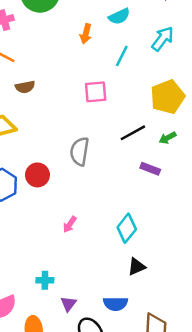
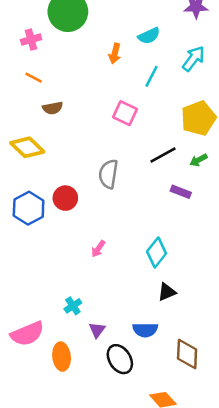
pink square: (96, 92) -> (125, 113), turned 30
cyan cross: (45, 280) -> (73, 306), turned -35

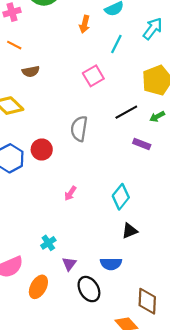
pink square: (125, 113) -> (93, 76), turned 35
brown diamond: (187, 354) -> (147, 301), moved
orange ellipse: (62, 357) -> (38, 287), turned 35

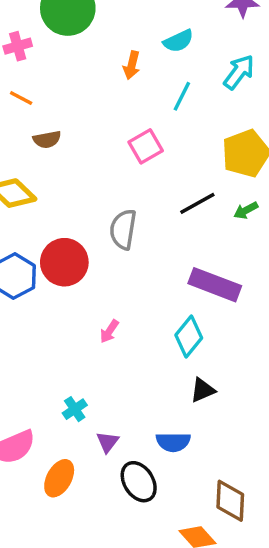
purple rectangle: (142, 144) -> (215, 285), moved, size x1.8
red circle: (42, 149) -> (64, 262), size x1.4

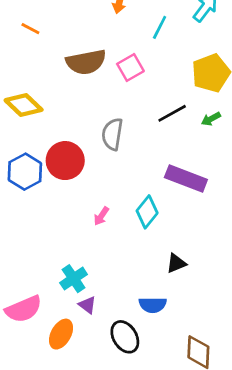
brown semicircle: (47, 139) -> (86, 62), moved, size x1.8
cyan diamond: (189, 337) -> (147, 212), moved
cyan cross: (75, 409) -> (74, 279), size x1.4
purple triangle: (108, 442) -> (87, 305), moved, turned -30

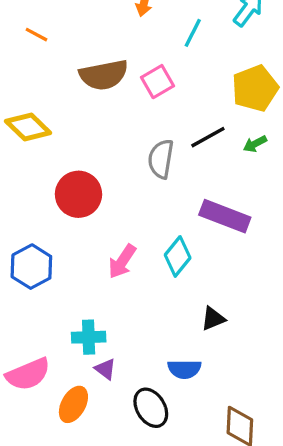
gray semicircle: (112, 134) -> (161, 159), moved
blue hexagon: (25, 172) -> (31, 267), moved
pink arrow: (101, 216) -> (122, 261), size x1.5
cyan cross: (74, 279) -> (89, 337), turned 32

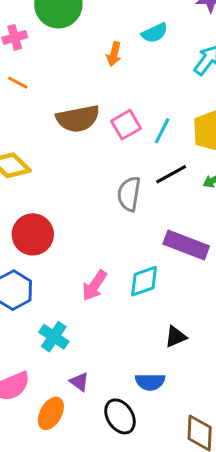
cyan line: (193, 33) -> (162, 131), moved
red circle: (78, 194) -> (33, 234), moved
cyan diamond: (178, 256) -> (144, 281), turned 32
cyan cross: (89, 337) -> (54, 337), moved, turned 36

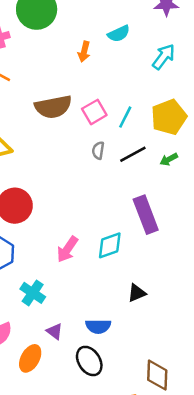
gray semicircle: (129, 194) -> (98, 150), moved, size x0.6
purple rectangle: (186, 245) -> (146, 215), turned 48
blue semicircle: (150, 382) -> (98, 326), moved

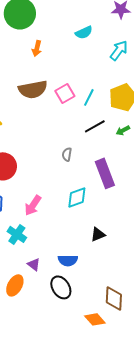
orange arrow: (84, 52) -> (37, 48), moved
gray semicircle: (98, 150) -> (67, 154), moved
pink arrow: (67, 249) -> (33, 205), moved

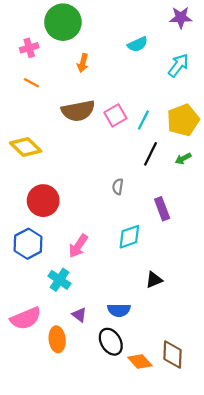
black line: (95, 126) -> (150, 154), turned -35
purple rectangle: (105, 173) -> (162, 209), size x0.7
orange ellipse: (15, 285) -> (57, 339), turned -35
orange diamond: (95, 319) -> (140, 361), moved

